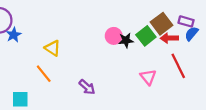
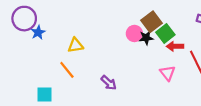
brown square: (162, 24) -> (151, 22), moved
red arrow: (169, 38) -> (175, 46), moved
yellow triangle: (53, 48) -> (76, 45), turned -42

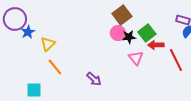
brown square: (151, 22) -> (122, 15), moved
yellow triangle: (76, 45) -> (48, 44), moved, turned -35
pink triangle: (168, 73) -> (136, 58), moved

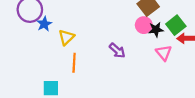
orange line: (55, 67) -> (74, 63), turned 42
purple arrow: (94, 79) -> (117, 51), moved

